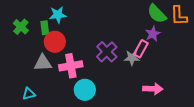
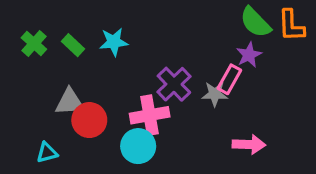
cyan star: (58, 15) -> (114, 42), moved
green rectangle: (45, 28) -> (73, 45), turned -40
red circle: (55, 42) -> (89, 120), moved
pink cross: (71, 66) -> (150, 115), moved

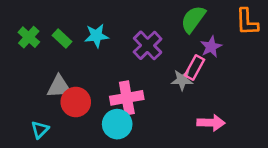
green semicircle: (255, 22) -> (193, 19), moved, turned 80
purple cross: (174, 84) -> (148, 45), moved
cyan triangle: (47, 153) -> (40, 130), turned -30

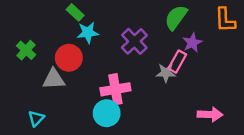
green cross: (29, 37) -> (26, 50), moved
green rectangle: (62, 38) -> (75, 12), moved
red circle: (76, 102) -> (69, 58), moved
pink arrow: (211, 123) -> (210, 114), moved

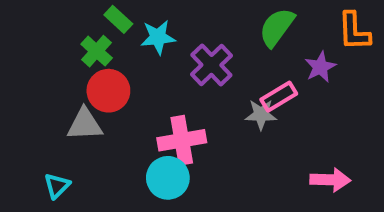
cyan star: (88, 33) -> (158, 37), moved
purple star: (192, 43) -> (320, 67), moved
green cross: (26, 50) -> (97, 51), moved
pink rectangle: (177, 62) -> (279, 97), turned 30

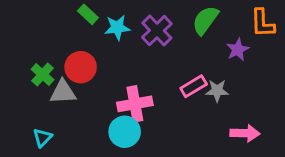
green cross: (97, 51) -> (42, 75), moved
purple cross: (211, 65) -> (157, 30), moved
pink rectangle: (279, 97) -> (194, 86), moved
gray star: (261, 114) -> (217, 91), moved

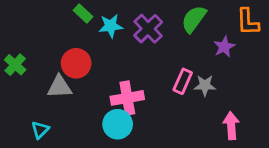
green cross: (42, 75) -> (15, 65), moved
pink rectangle: (194, 86) -> (183, 81), turned -35
pink arrow: (245, 133) -> (231, 126), turned -96

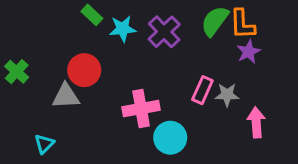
orange L-shape: (248, 22) -> (242, 24), moved
cyan circle: (118, 124) -> (170, 138), moved
pink arrow: (231, 126) -> (256, 122), moved

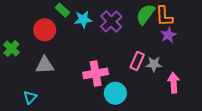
red circle: (84, 70) -> (45, 30), moved

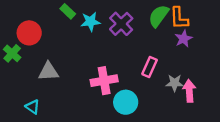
red circle: (45, 30) -> (29, 33), moved
gray star: (154, 64) -> (175, 83), moved
cyan triangle: (30, 97) -> (33, 107), turned -40

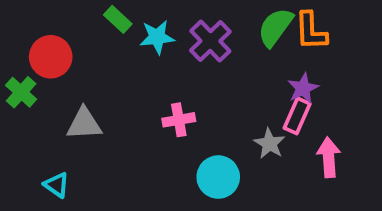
purple star: (184, 39) -> (303, 88), moved
pink rectangle: (150, 67) -> (297, 116), moved
pink cross: (104, 81) -> (179, 120), moved, size x0.7
gray star: (175, 83) -> (269, 144), moved, turned 30

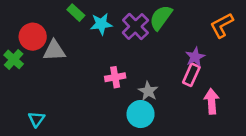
green semicircle: (275, 27) -> (161, 18), moved
orange L-shape: (311, 31) -> (222, 25), moved, turned 64
gray triangle: (84, 124) -> (54, 51), moved
gray star: (269, 144) -> (148, 91), moved
cyan triangle: (57, 185) -> (36, 119), turned 30

